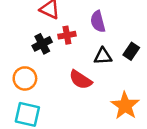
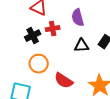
orange circle: (25, 78) -> (39, 64), moved
red semicircle: (81, 80) -> (64, 81), moved

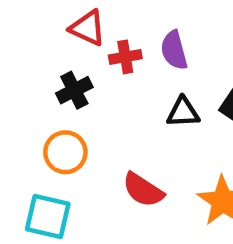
red cross: (53, 29) -> (125, 57), moved
orange circle: (39, 64) -> (65, 152), moved

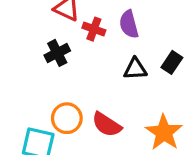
red cross: (125, 57) -> (94, 29), turned 30
orange circle: (65, 152) -> (67, 118), moved

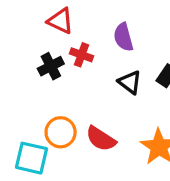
red cross: (94, 29) -> (81, 55), moved
black triangle: (135, 69) -> (130, 82), turned 40

